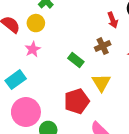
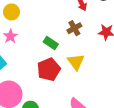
red pentagon: (77, 101) -> (49, 69), moved

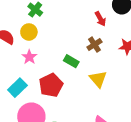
red pentagon: (49, 69) -> (51, 85), moved

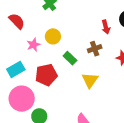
yellow circle: (29, 32) -> (53, 36), moved

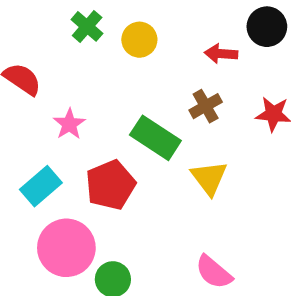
red arrow: (106, 27) -> (221, 54), turned 120
yellow circle: (53, 36) -> (139, 40), moved
green rectangle: (70, 58) -> (155, 138), size x1.5

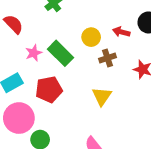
yellow circle: (139, 40) -> (91, 37), moved
green rectangle: (155, 138) -> (60, 53), moved

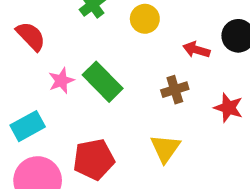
yellow circle: (91, 37) -> (145, 19), moved
red pentagon: (49, 89) -> (94, 159), moved

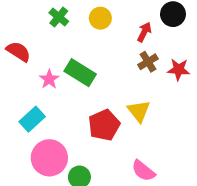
red arrow: (196, 50) -> (144, 32), turned 114
brown cross: (175, 90) -> (148, 62), moved
red pentagon: (94, 159) -> (104, 125), moved

